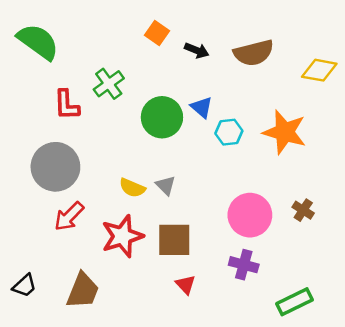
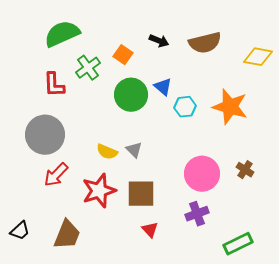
orange square: (157, 33) -> (123, 55), moved
green semicircle: (38, 42) -> (62, 34), moved, turned -60
purple cross: (244, 265) -> (197, 214), turned -35

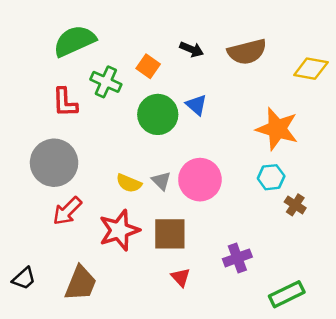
green cross: (88, 68) -> (106, 82), turned -30
cyan hexagon: (185, 107) -> (271, 177), moved
pink circle: (202, 174) -> (200, 180), moved

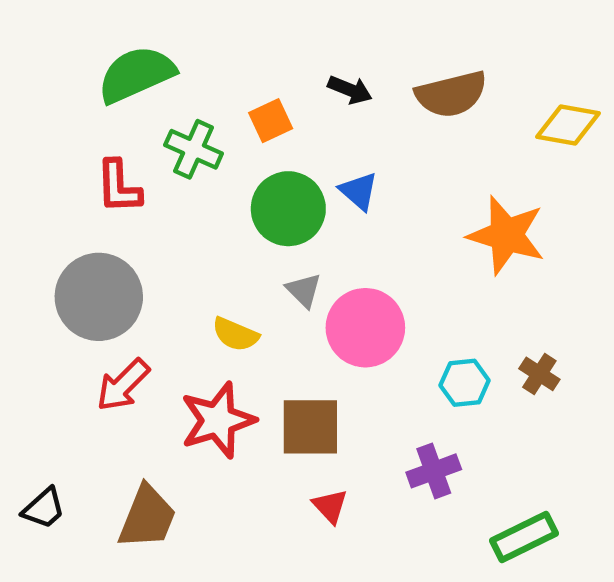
orange square: (148, 66) -> (271, 121), turned 30
cyan hexagon: (271, 177) -> (465, 383), moved
gray triangle: (161, 181) -> (304, 290), moved

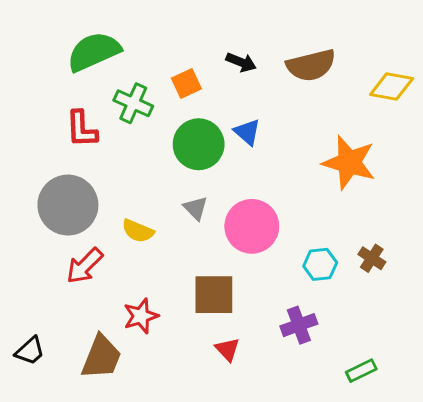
gray triangle: (304, 290) -> (196, 208), moved
yellow semicircle: (235, 334) -> (138, 231), moved
red star: (218, 420) -> (141, 316), moved, size x0.7
green rectangle: (524, 537) -> (361, 371), size x0.7

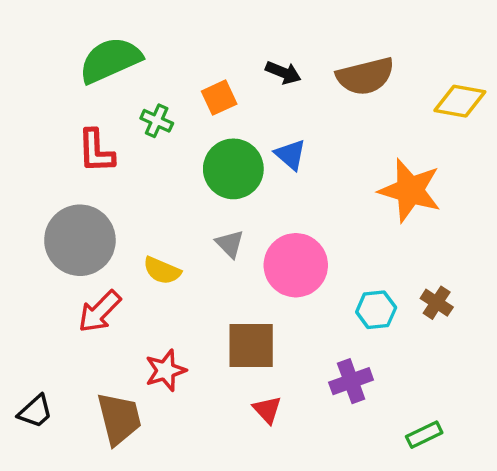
green cross: (133, 103) -> (157, 121), size x0.7
brown trapezoid: (101, 357) -> (119, 419), turned -36

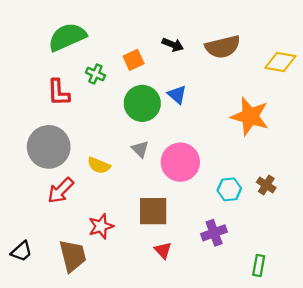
green rectangle: (424, 435) -> (259, 265), turned -54

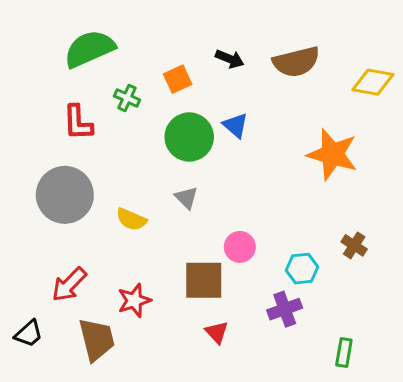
pink circle: (180, 162) -> (240, 247), moved, size x0.6
cyan hexagon: (229, 189) -> (302, 269), moved
red arrow: (61, 190) -> (69, 285), moved

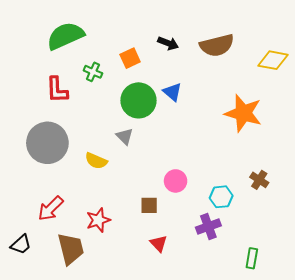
gray triangle: (186, 198) -> (125, 136), moved
brown square: (204, 280) -> (149, 205), size x0.6

